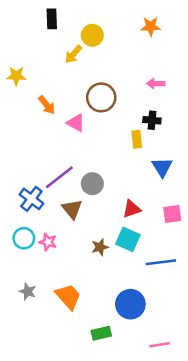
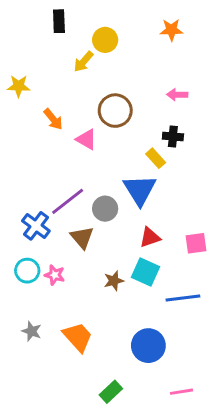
yellow rectangle: (137, 139) -> (156, 158), turned -36
blue triangle: (162, 167) -> (140, 190), moved, size x1.4
green rectangle: (101, 333) -> (111, 392), moved, turned -30

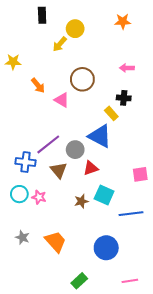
blue triangle: (140, 190) -> (100, 136), turned -30
blue cross: (36, 226) -> (26, 162), turned -30
red triangle: (150, 237) -> (91, 168), moved

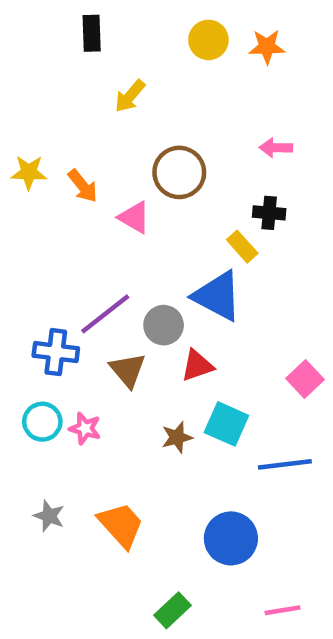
yellow circle: (75, 29) -> (208, 40), moved
yellow star: (13, 62) -> (29, 172), moved
pink square: (140, 174) -> (305, 379), turned -35

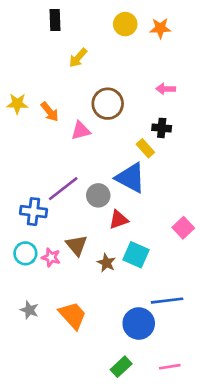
pink triangle: (134, 217) -> (81, 131), turned -45
brown triangle: (128, 370) -> (77, 245), moved
brown star: (177, 437) -> (106, 263), turned -30
blue line: (285, 464) -> (167, 301), moved
green rectangle: (173, 610) -> (121, 367), moved

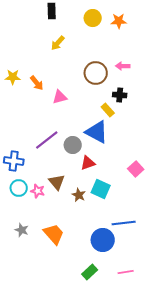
black rectangle: (55, 20) -> (52, 11), moved
brown circle: (108, 104) -> (96, 73), moved
blue cross: (33, 212) -> (14, 161), moved

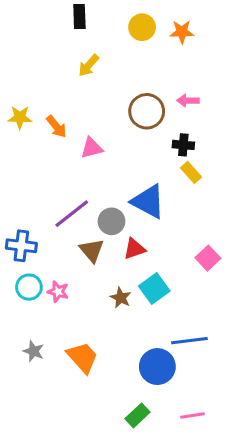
yellow rectangle: (108, 110) -> (191, 172), moved
brown triangle: (57, 182) -> (92, 250), moved
cyan square: (101, 189) -> (154, 289), turned 30

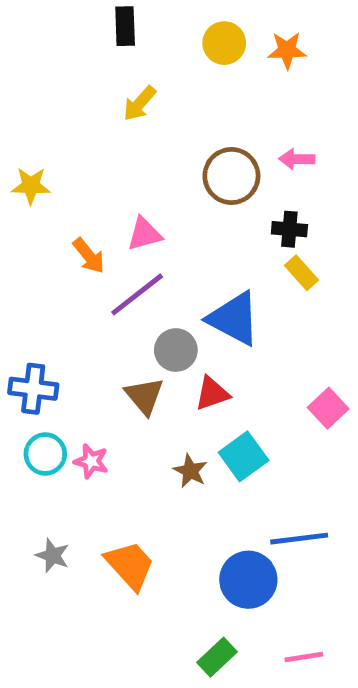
orange arrow: (56, 127) -> (89, 256), moved
purple line: (72, 214) -> (137, 294), moved

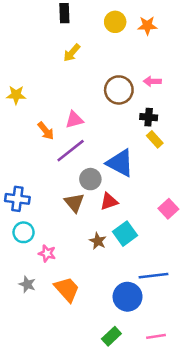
pink star: (91, 461) -> (47, 253), moved

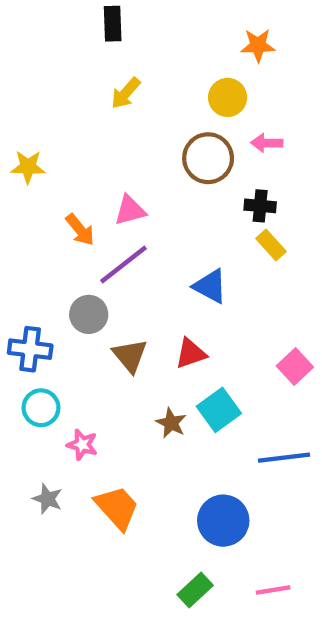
yellow circle: (115, 22) -> (228, 97), moved
blue triangle: (120, 163) -> (210, 286), size x0.7
gray circle: (90, 179) -> (89, 314), moved
blue line: (154, 276) -> (284, 458), moved

